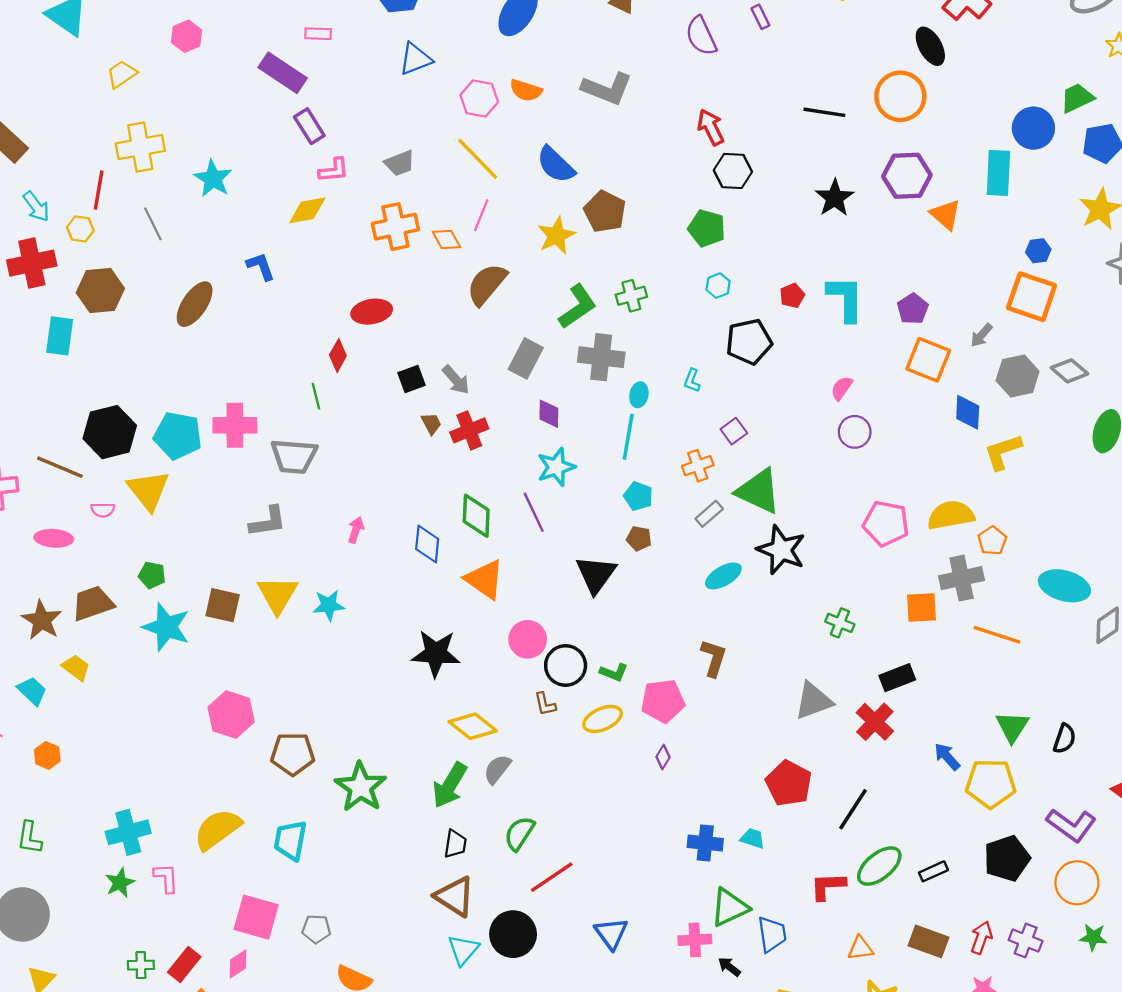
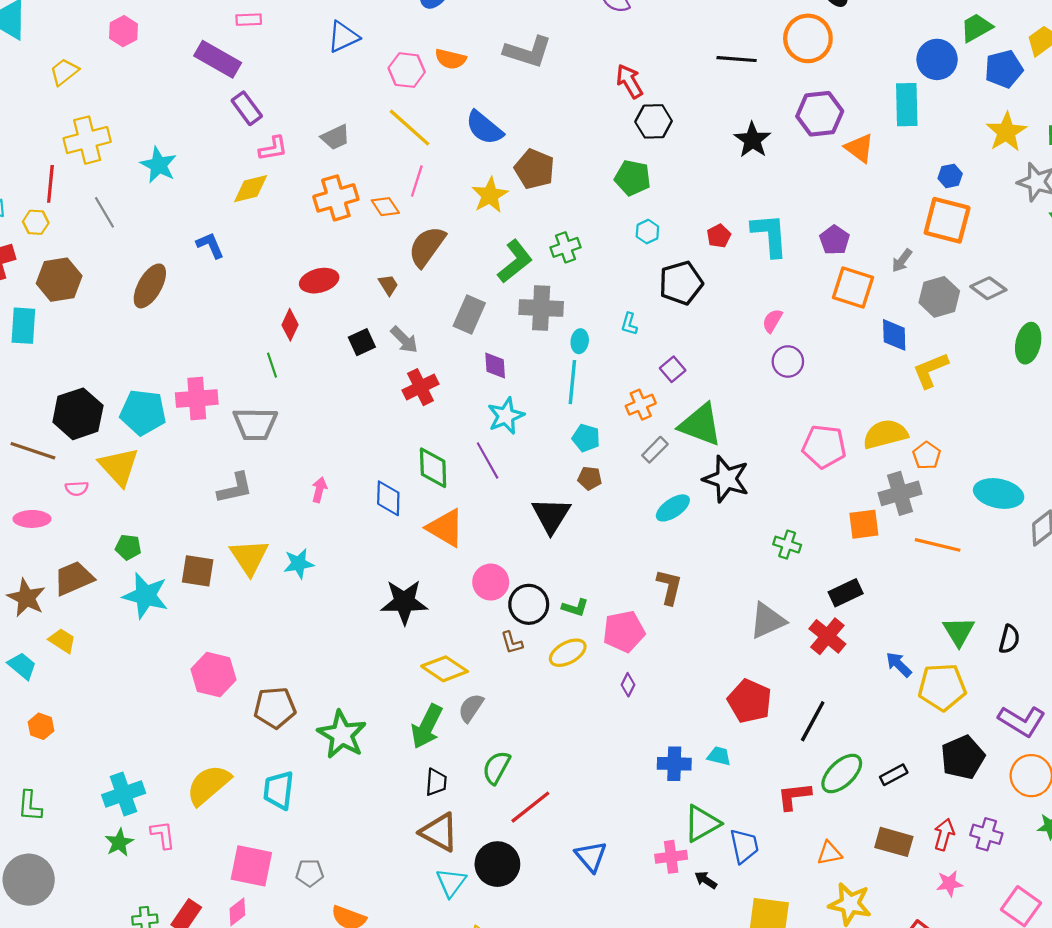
brown trapezoid: (431, 424) -> (388, 285), moved

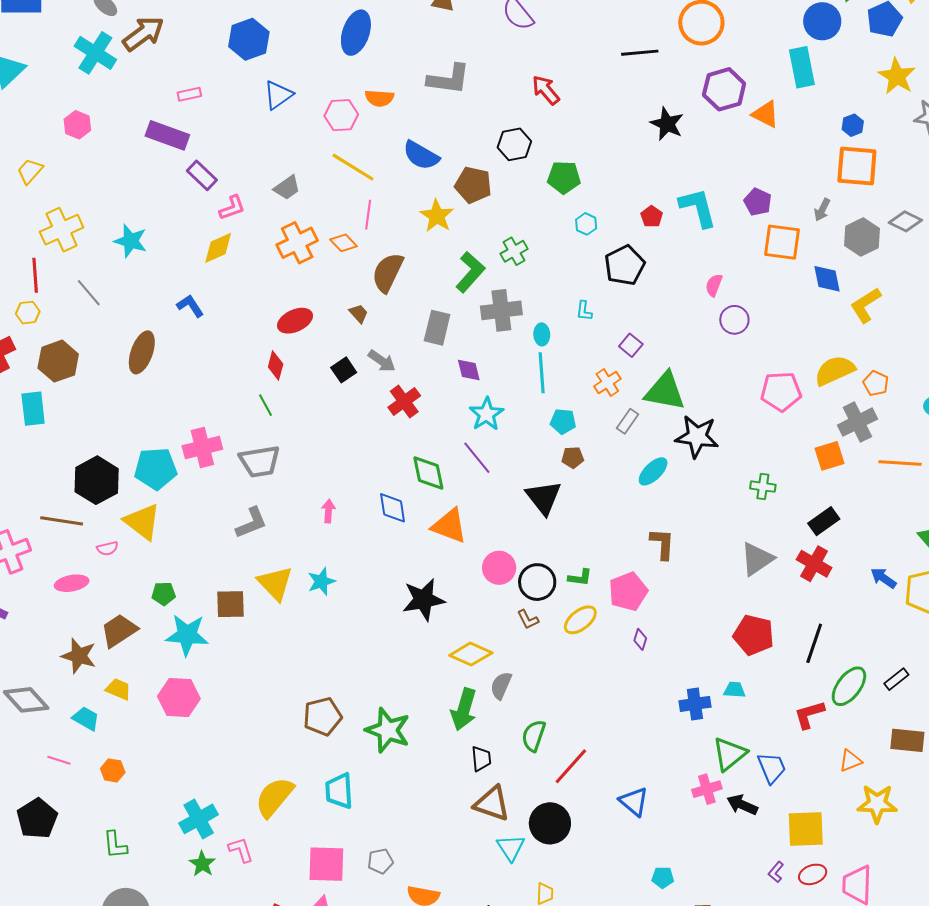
black hexagon: (654, 121) -> (514, 144), moved
pink hexagon: (213, 675) -> (179, 697), moved
black arrow: (706, 880) -> (742, 805), size x1.4

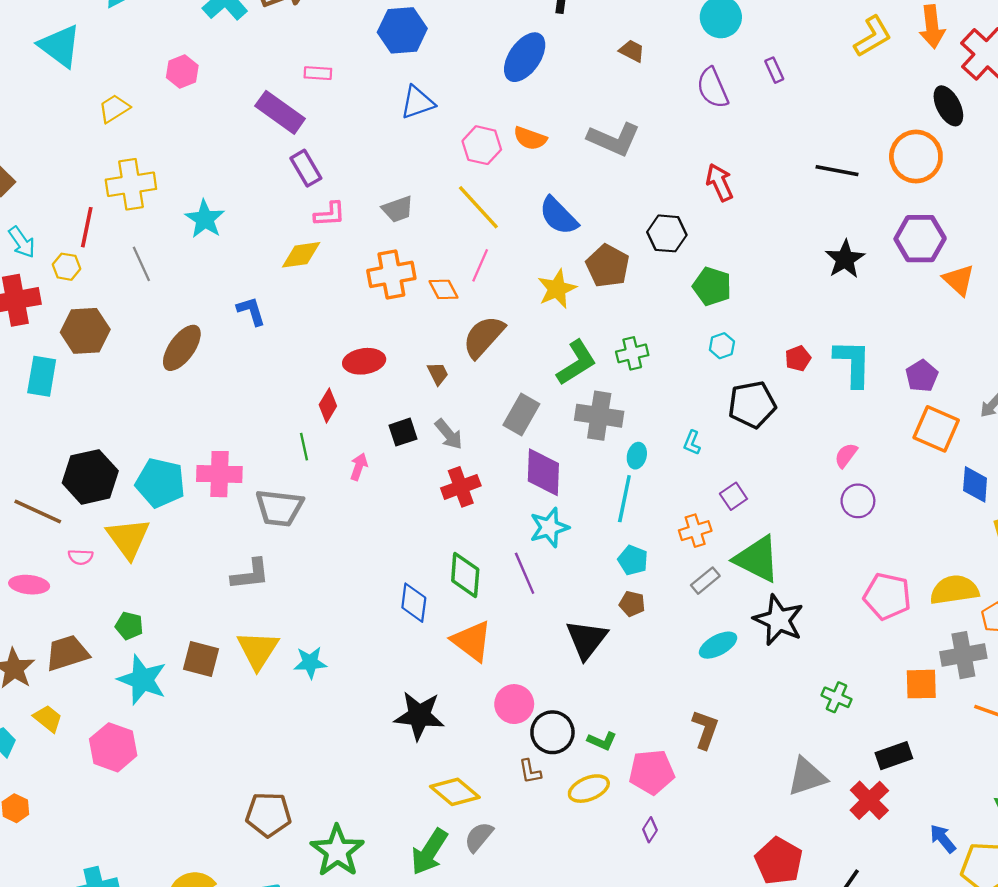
purple diamond: (469, 370) -> (543, 472), size x1.6
pink arrow: (328, 511) -> (359, 467), moved

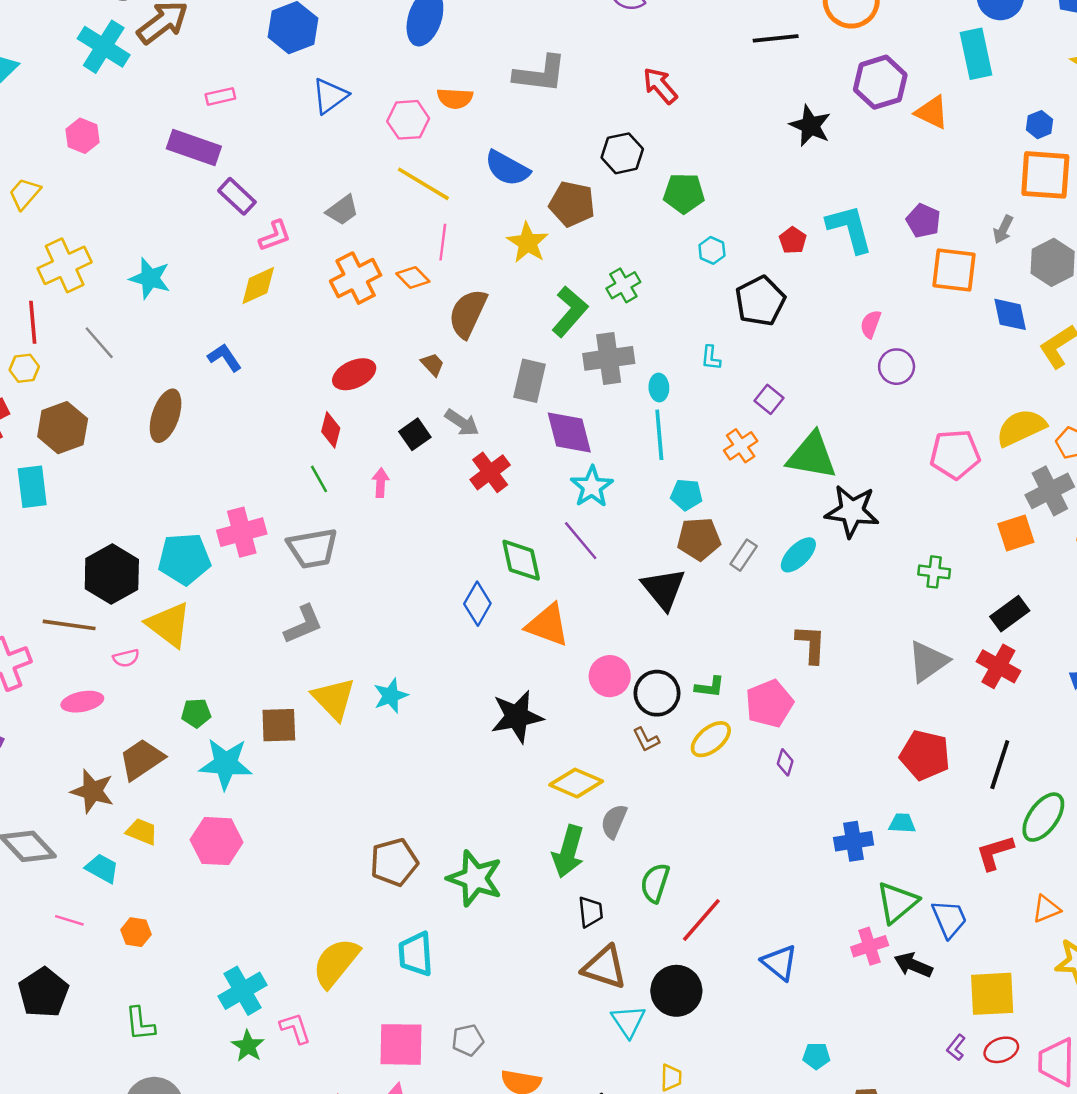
gray rectangle: (705, 581) -> (744, 555), moved
blue diamond: (414, 603) -> (477, 604), turned 39
brown pentagon: (632, 604) -> (699, 539), size x1.6

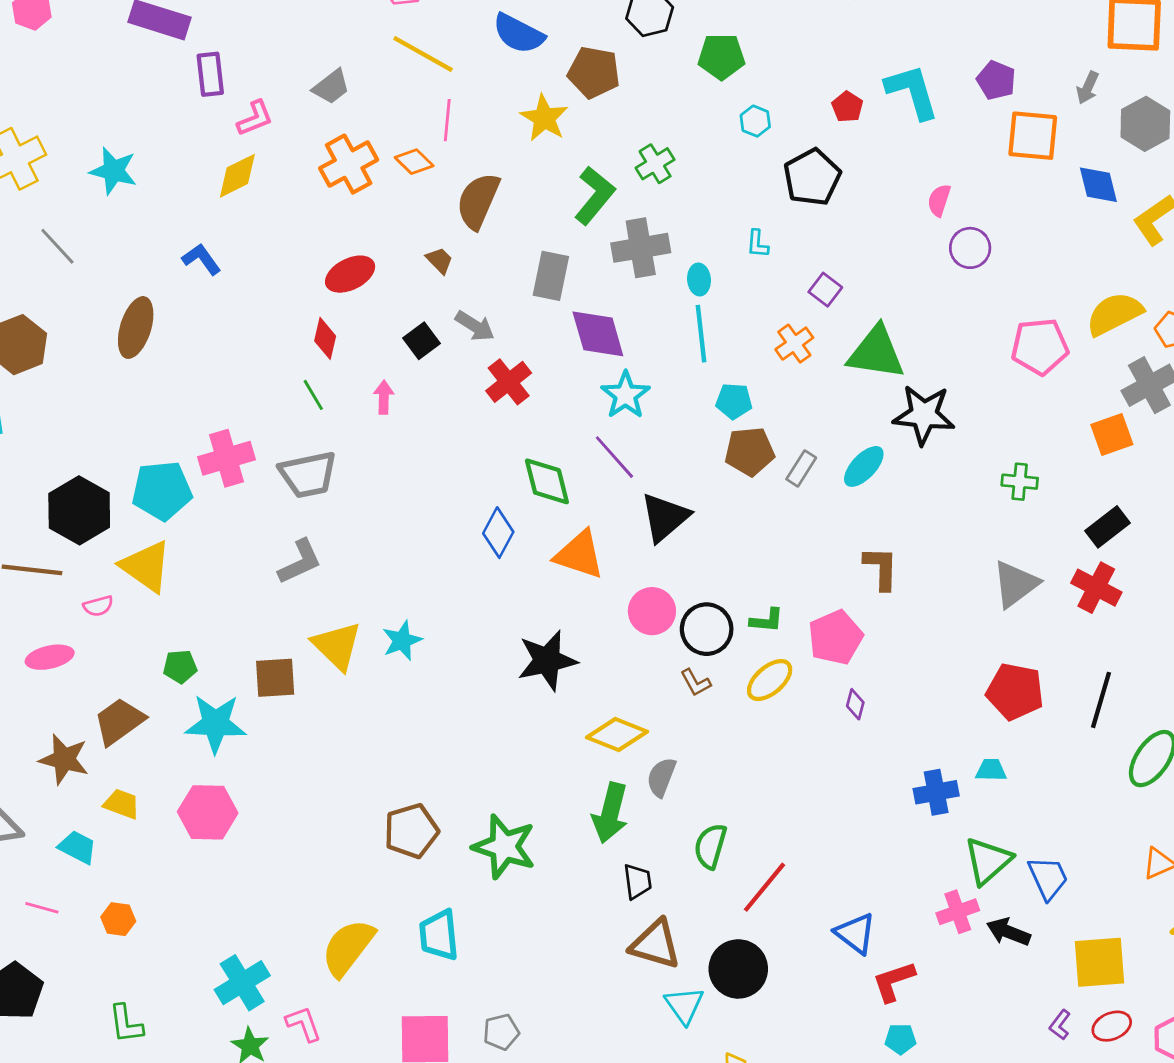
purple rectangle: (237, 196) -> (210, 74), turned 42
black triangle: (664, 589) -> (665, 517), moved, turned 30
red L-shape: (995, 853) -> (894, 981), moved

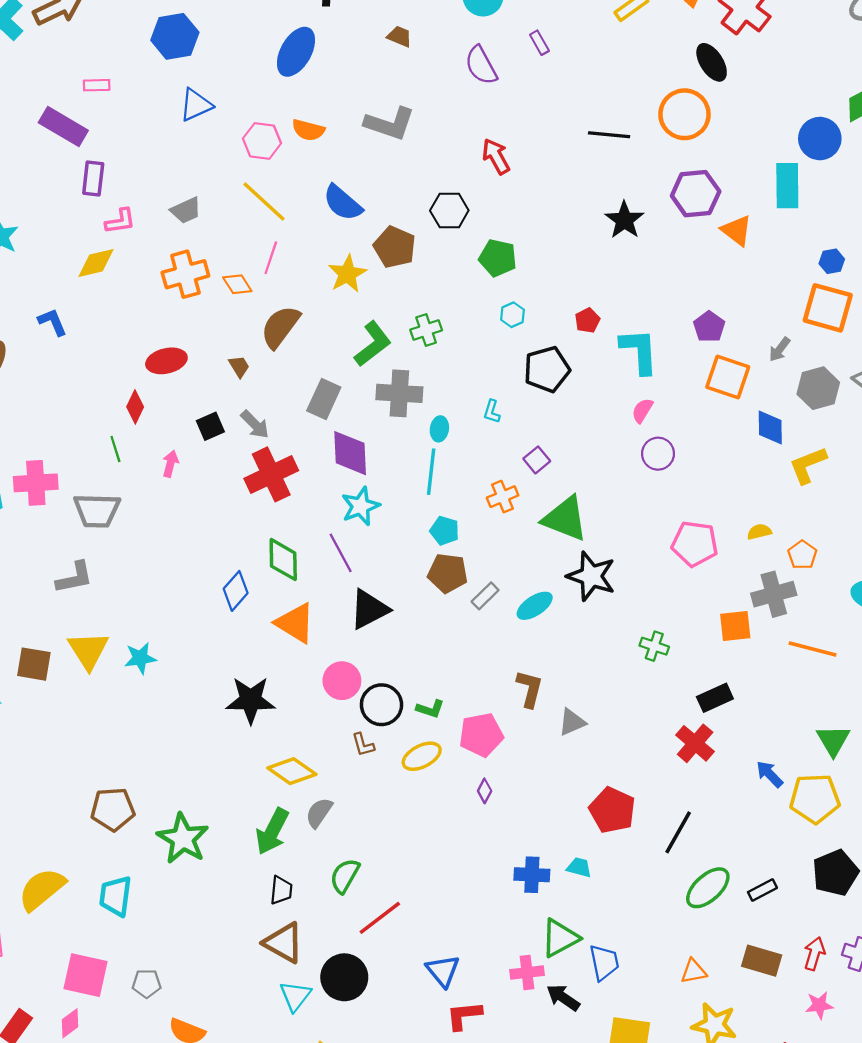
cyan L-shape: (912, 92) -> (639, 351), moved
yellow semicircle: (1114, 314) -> (759, 532), size x0.5
red cross: (509, 382) -> (271, 474), size x1.4
gray triangle: (1015, 584) -> (572, 722), moved, size x0.7

